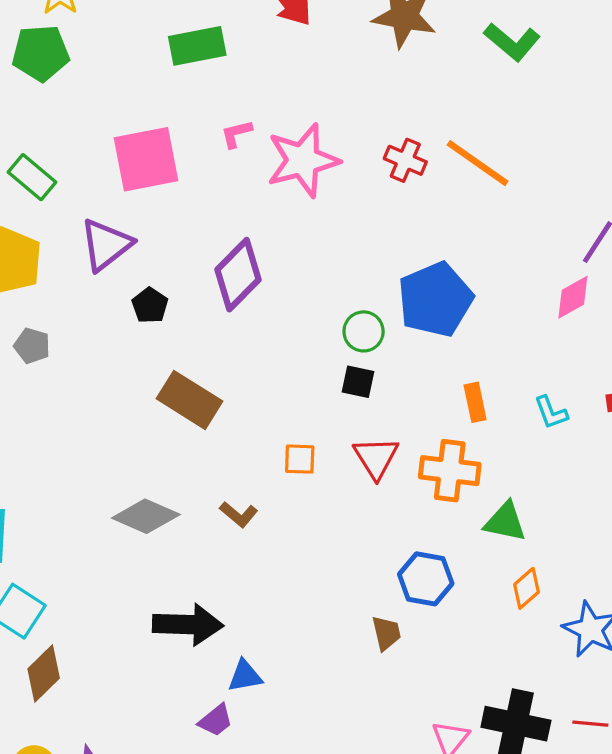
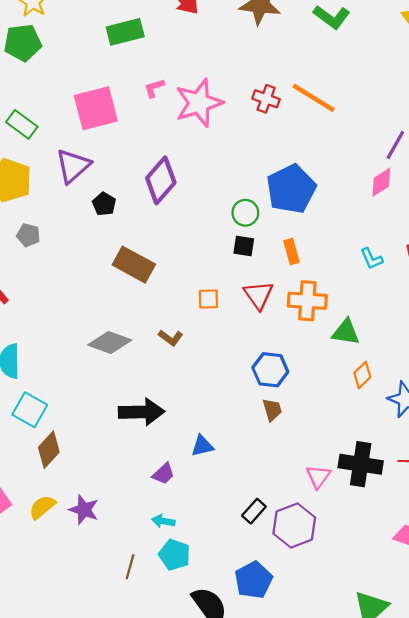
orange rectangle: (475, 402) -> (292, 252), moved
blue hexagon: (426, 579) -> (270, 370), moved
blue triangle: (245, 676) -> (202, 446), moved

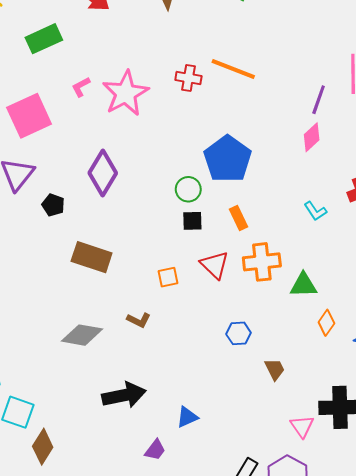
blue hexagon: (270, 370) -> (239, 333), size x0.7
brown trapezoid: (272, 410) -> (275, 369), moved

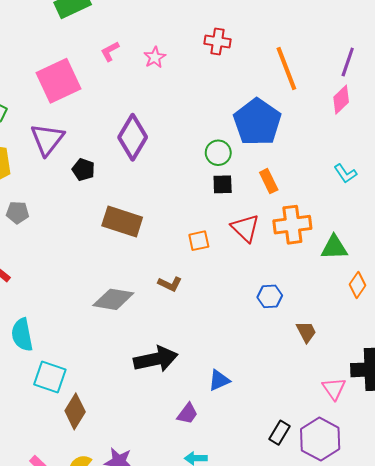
orange line: (233, 69) -> (286, 69), moved, turned 48
pink star: (126, 93) -> (155, 57), size x0.5

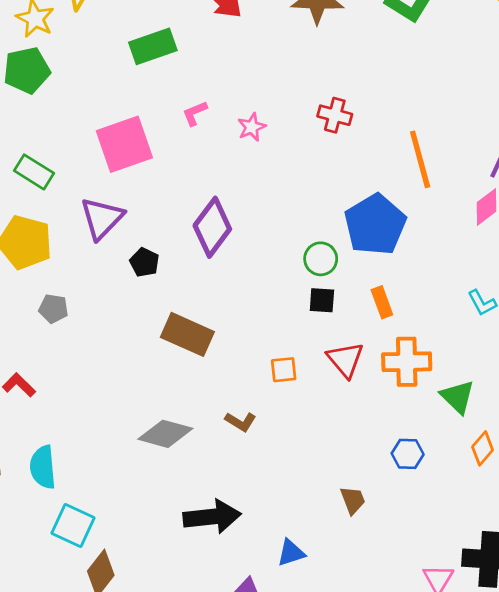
green triangle: (334, 247) -> (458, 397), turned 40
blue hexagon: (270, 296) -> (408, 454), moved
brown trapezoid: (306, 332) -> (353, 500), moved

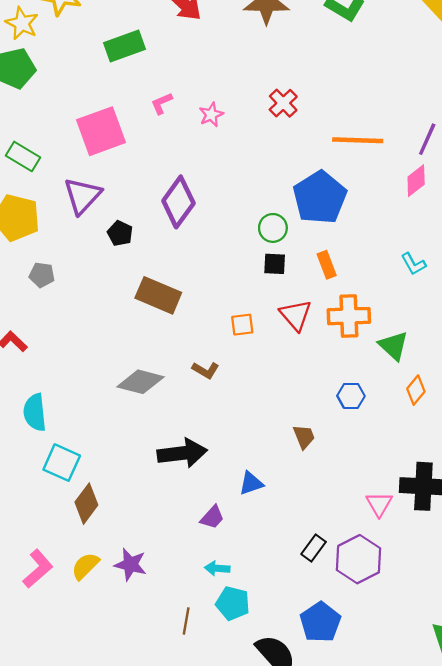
red cross: (335, 115) -> (283, 103), turned 32
orange line: (420, 159) -> (358, 140), turned -72

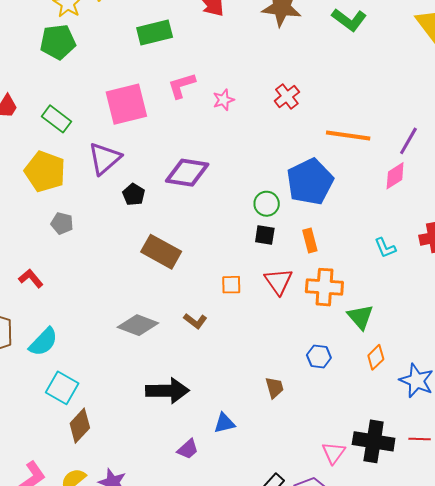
pink L-shape: (162, 103) -> (182, 86), size x1.4
purple diamond: (178, 202) -> (187, 173), turned 57
cyan semicircle: (35, 412) -> (43, 342), turned -136

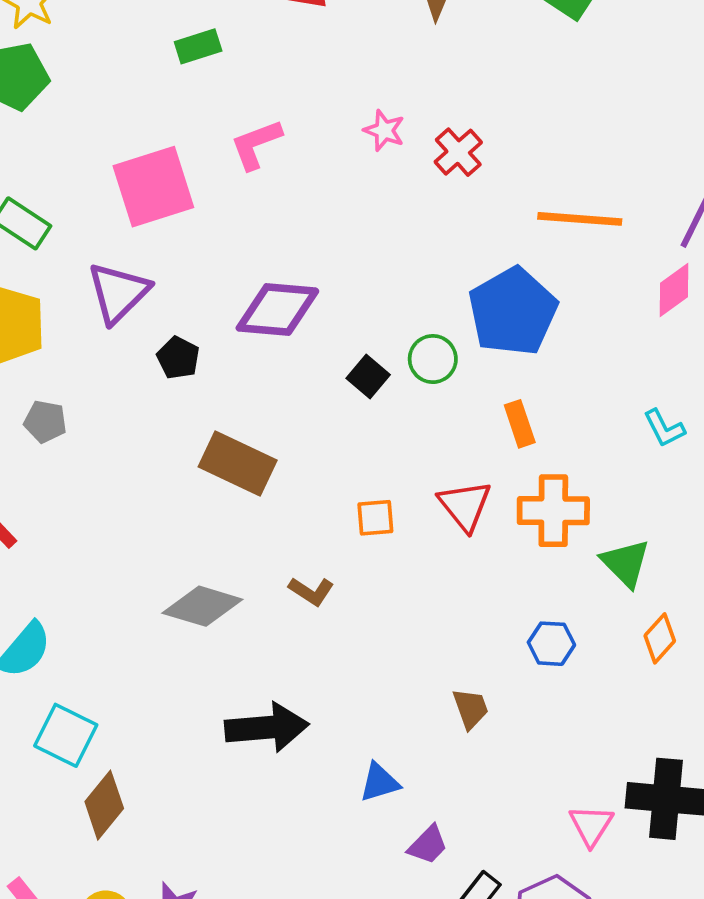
green rectangle: (155, 32) -> (198, 46), size x0.7
pink star: (223, 100) -> (384, 130), moved, turned -30
black square: (265, 235) -> (368, 376), moved, turned 35
purple trapezoid: (188, 449) -> (428, 845), moved

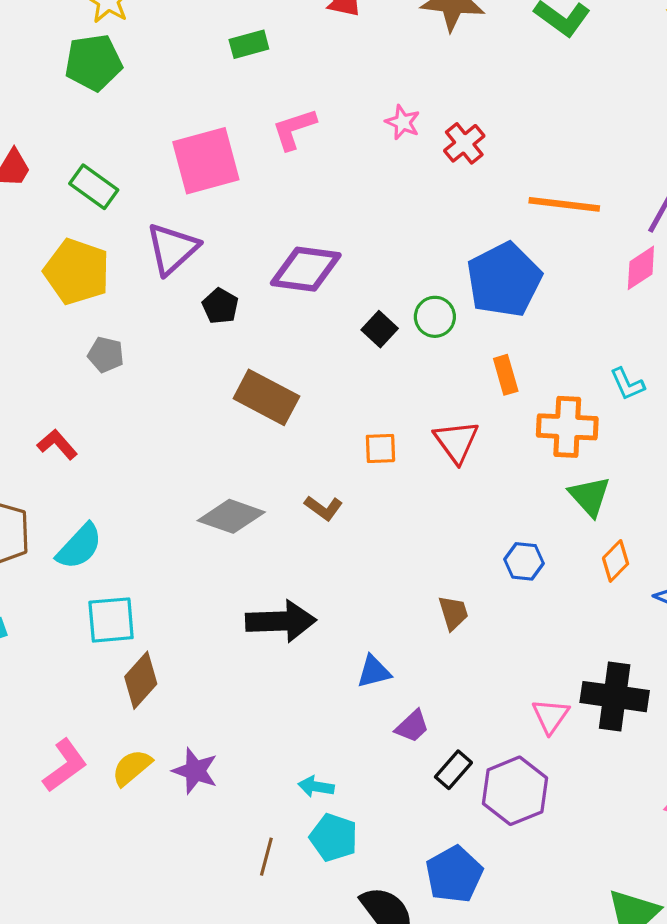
orange cross: (553, 511) -> (567, 427), moved
cyan square: (66, 735) -> (111, 620), turned -34

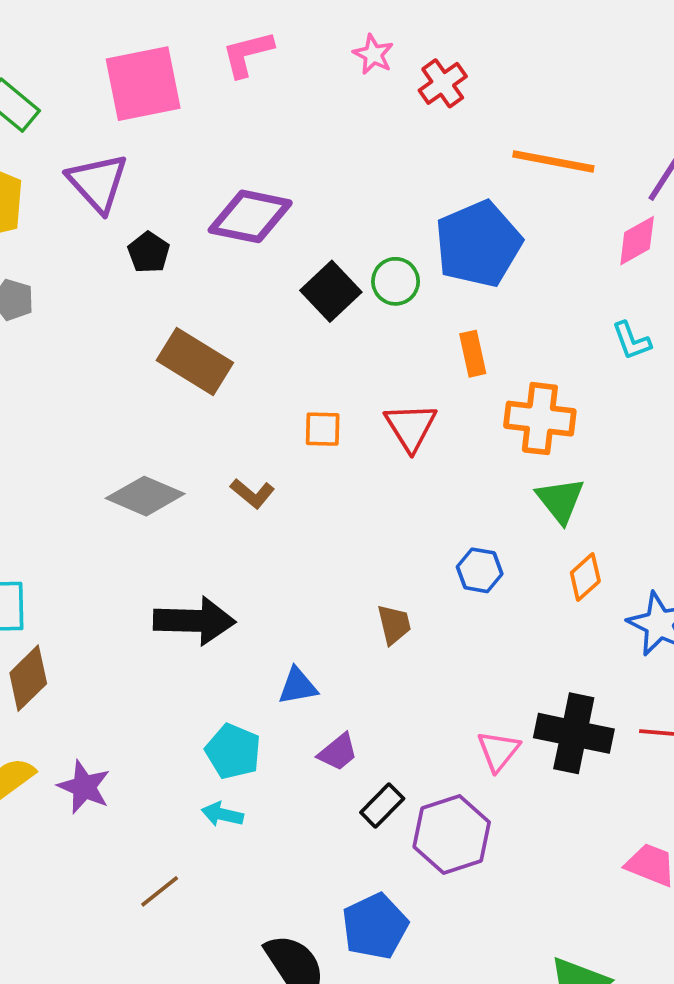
purple triangle: (172, 249) -> (98, 183), turned -34
black square: (380, 329) -> (331, 291), size x1.4
cyan L-shape: (627, 384) -> (631, 341), moved
cyan pentagon: (334, 837) -> (233, 751), moved
brown line: (266, 857) -> (160, 891), turned 33

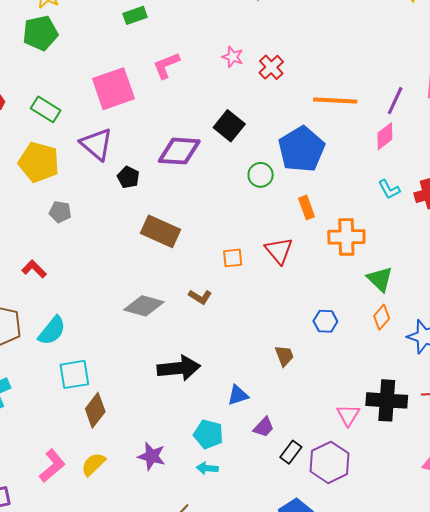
black square: (331, 291) -> (229, 126), moved
green triangle: (560, 500) -> (380, 279), moved
purple star: (84, 787) -> (152, 456), moved

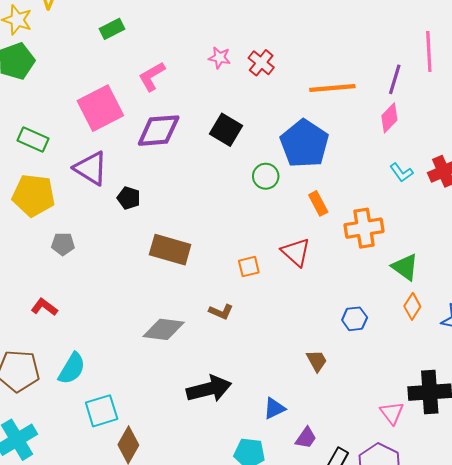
purple diamond: (179, 151) -> (159, 131), moved

